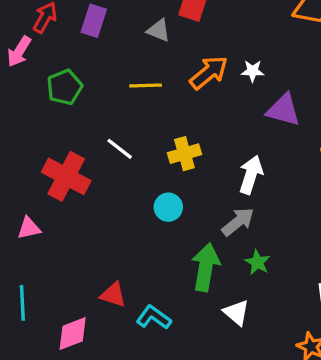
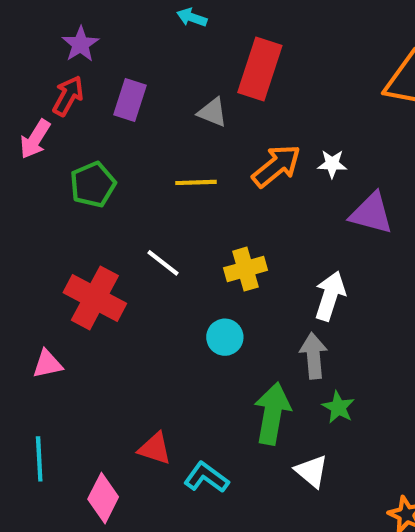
gray arrow: (238, 222) -> (314, 356), turned -56
pink diamond: (73, 334) -> (103, 498), turned -42

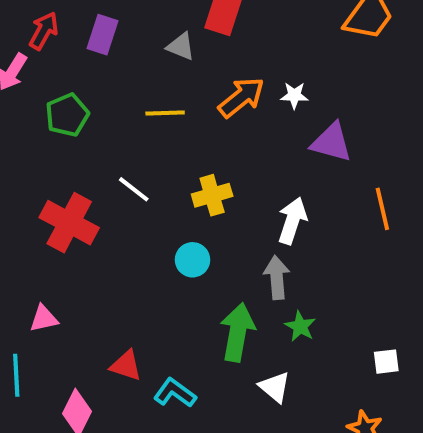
pink triangle: (47, 364) -> (44, 319), moved

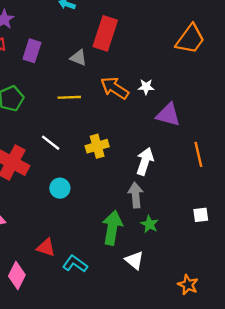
orange arrow: (241, 97) -> (115, 88), turned -108
cyan circle: (192, 260) -> (60, 188), moved
white square: (386, 362) -> (201, 215), moved

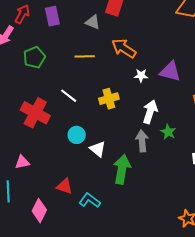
purple rectangle: (32, 51) -> (52, 16), turned -30
white star: (146, 87) -> (141, 76), moved
green star: (150, 224) -> (168, 132), moved
white triangle: (134, 260) -> (98, 149), moved

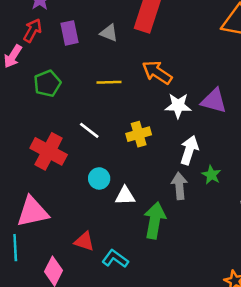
gray triangle: (93, 22) -> (109, 33), moved
white star: (141, 76) -> (178, 106), size x1.5
white triangle: (98, 149) -> (125, 196), turned -42
pink triangle: (22, 162) -> (32, 212), size x1.8

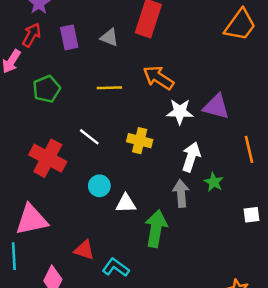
yellow cross: (139, 134) -> (140, 141), turned 30

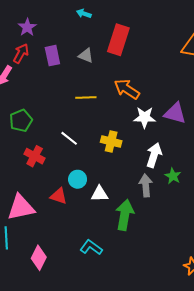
green pentagon: (47, 89) -> (21, 121), moved
red cross: (48, 158) -> (35, 156), size x0.7
red triangle: (84, 250) -> (59, 196), moved

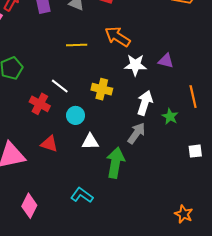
purple triangle: (175, 113) -> (166, 61), size x0.7
red cross: (35, 156) -> (40, 104), moved
green star: (173, 176) -> (170, 116), moved
cyan circle: (78, 179) -> (76, 115), moved
gray arrow: (146, 185) -> (136, 133), turned 40

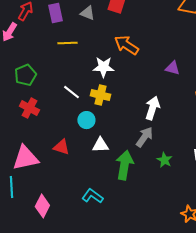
yellow line: (77, 45) -> (67, 43), moved
white star: (135, 65) -> (103, 67), moved
yellow cross: (102, 89) -> (100, 95), moved
red cross: (40, 104) -> (29, 108), moved
green star: (170, 116) -> (164, 160), moved

